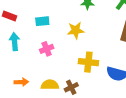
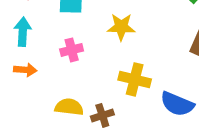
orange arrow: (21, 82) -> (25, 70), moved

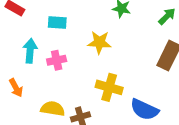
cyan arrow: (23, 32) -> (30, 51), moved
orange arrow: (25, 70) -> (16, 88), moved, turned 54

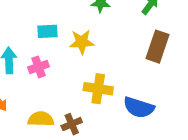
cyan rectangle: (57, 23) -> (47, 31), moved

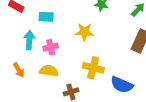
cyan rectangle: (47, 31) -> (46, 17), moved
yellow semicircle: (41, 119) -> (49, 71), moved

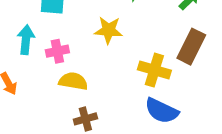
yellow cross: (93, 68) -> (154, 70), moved
yellow semicircle: (49, 71) -> (73, 81), moved

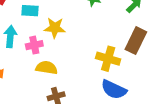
yellow star: (109, 30) -> (55, 28), moved

